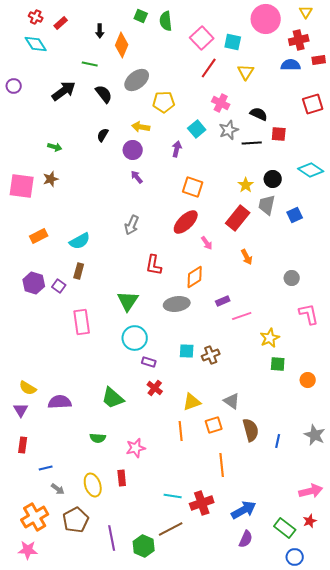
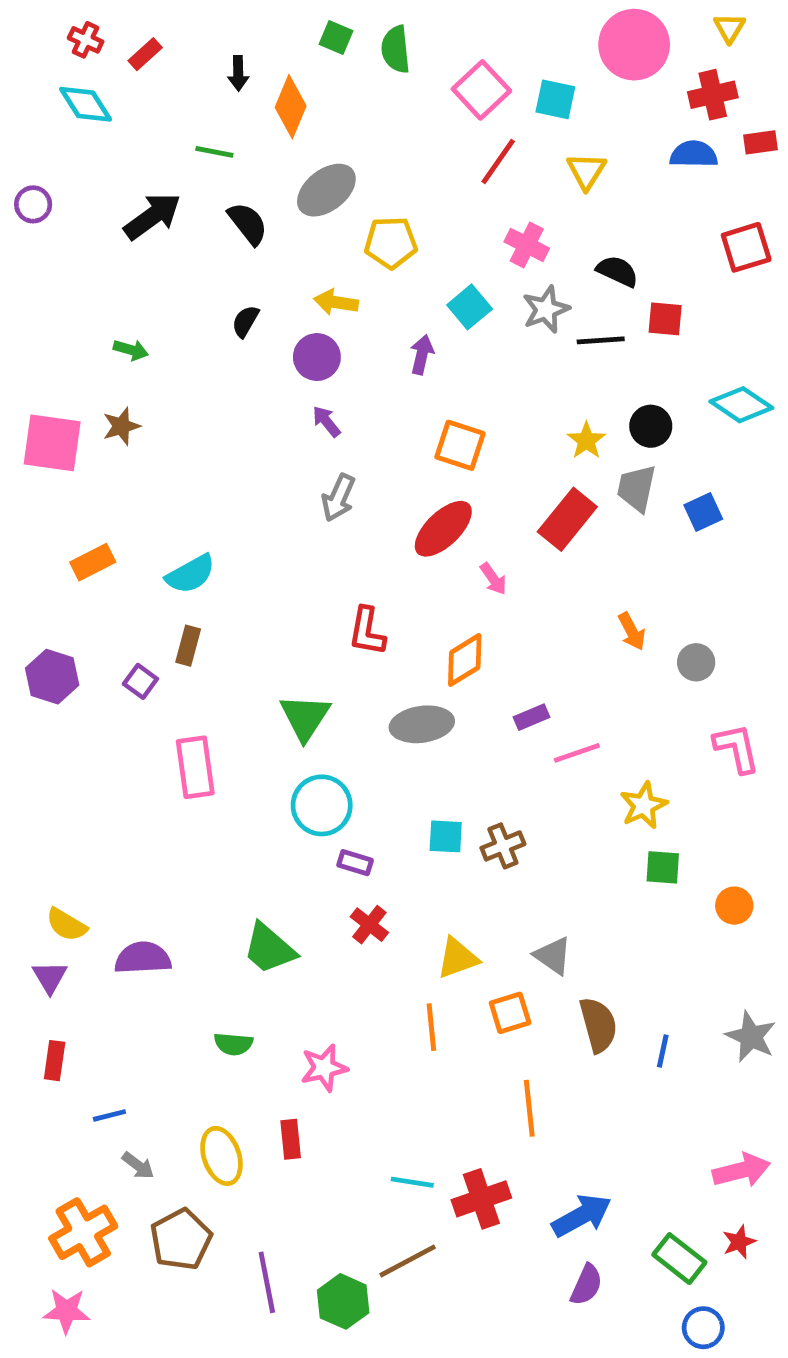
gray arrow: (132, 225) -> (338, 498), moved
orange arrow: (247, 257) -> (632, 631), moved
purple hexagon: (34, 283) -> (52, 677), moved

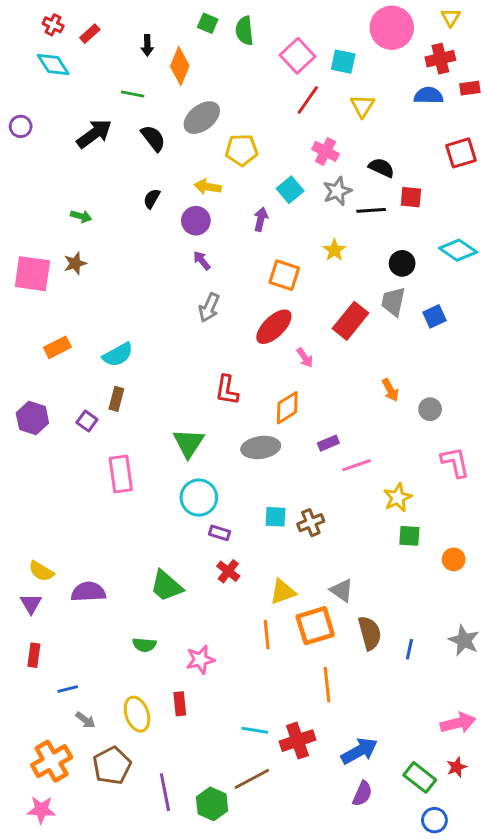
yellow star: (586, 441) -> (334, 250), moved
orange square: (510, 1013) -> (315, 626), size x1.5

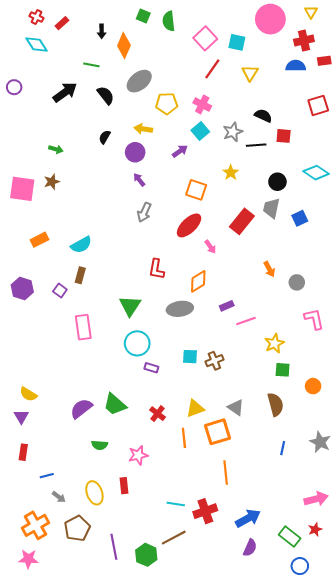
pink cross: (325, 151) -> (202, 104), moved
purple arrow: (261, 219) -> (180, 151), turned 42
red cross: (228, 571) -> (157, 414), moved
purple semicircle: (88, 592) -> (81, 408), moved, turned -35
brown semicircle: (370, 633) -> (275, 404), moved

